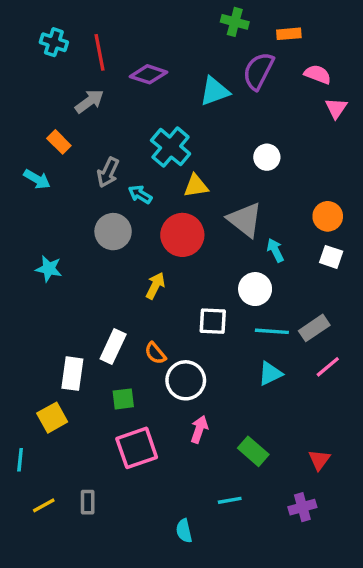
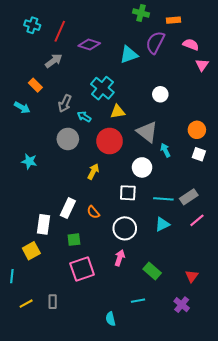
red line: (100, 52) -> (60, 31), turned 35
white circle: (255, 289) -> (142, 167), moved
white circle: (186, 380) -> (125, 228), moved
purple cross: (302, 507) -> (182, 305), turned -35

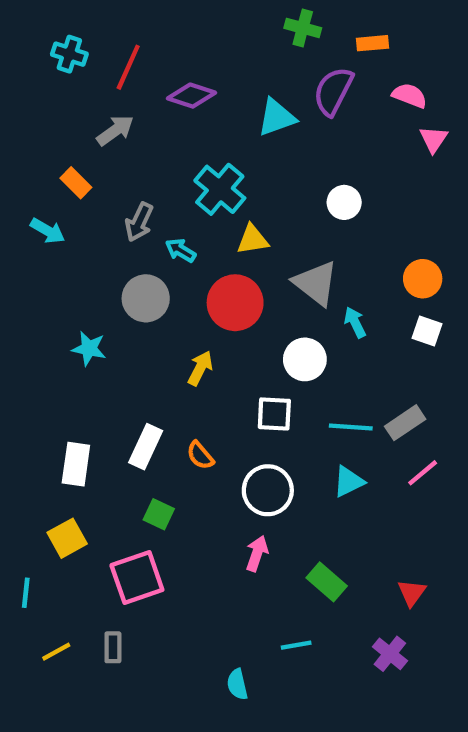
cyan star: (29, 161) -> (89, 349), moved
white rectangle: (43, 224) -> (76, 464), moved
green square: (74, 240) -> (159, 514), turned 32
pink square: (82, 269) -> (137, 577), moved

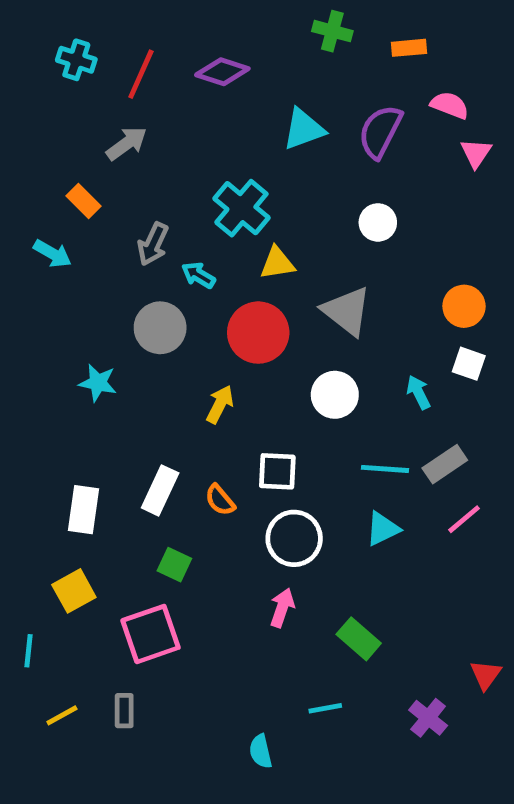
purple semicircle: (333, 91) -> (380, 132), moved
purple diamond: (191, 96) -> (222, 72), moved
cyan arrow: (355, 322) -> (419, 392), moved
white square: (274, 414) -> (277, 471), moved
red triangle: (412, 593) -> (486, 675), moved

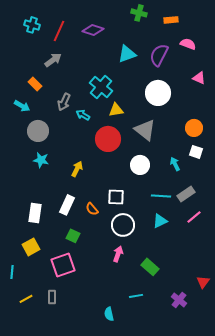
pink triangle: (476, 153) -> (199, 78), moved, turned -40
white circle: (378, 222) -> (158, 93), size x1.6
gray circle: (160, 328) -> (38, 131), moved
yellow arrow: (220, 404) -> (77, 169), moved

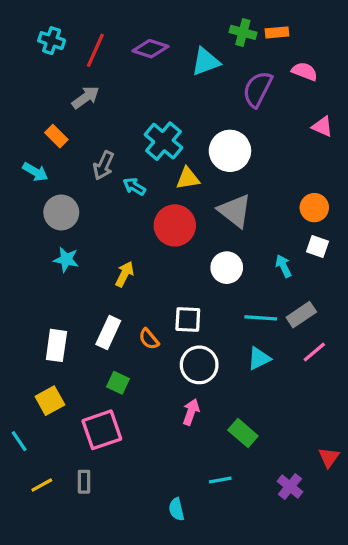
green cross: (139, 13) -> (243, 32), moved
cyan triangle: (127, 54) -> (206, 62), moved
white circle: (158, 93) -> (230, 151), moved
cyan line: (12, 272) -> (19, 441), turned -40

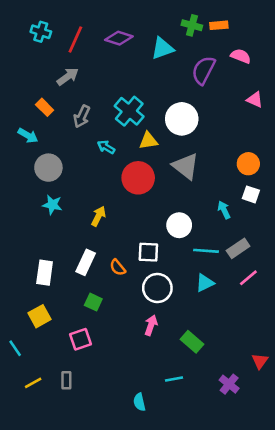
gray arrow: (103, 165) -> (82, 116), moved
white circle: (227, 268) -> (179, 225), moved
pink square: (102, 430) -> (80, 339), size x0.7

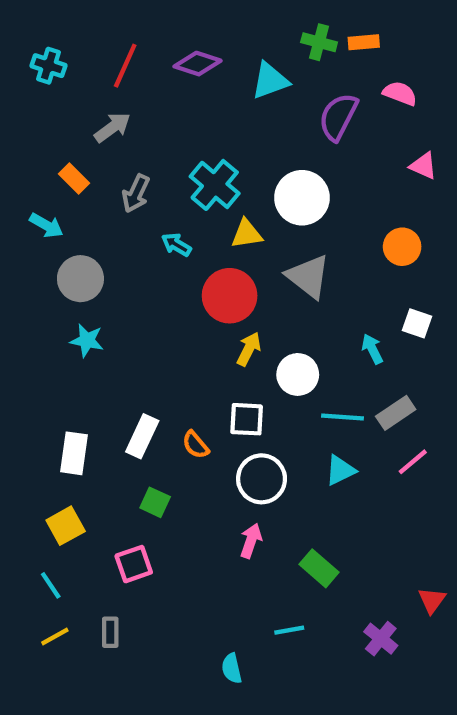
cyan cross: (41, 32) -> (49, 66), moved
orange circle: (248, 164) -> (402, 247), moved
yellow arrow: (98, 216) -> (249, 349), moved
cyan line: (15, 348) -> (51, 585), moved

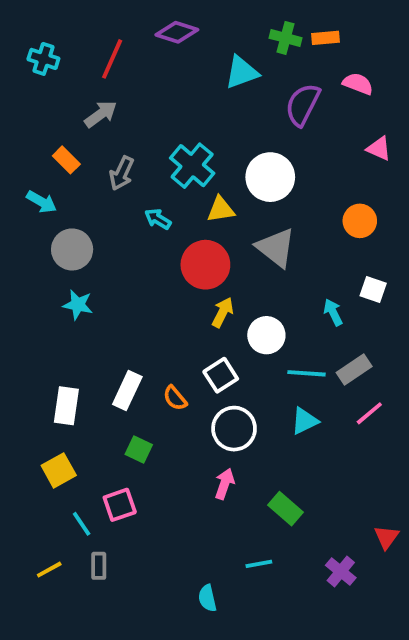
purple diamond: (198, 64) -> (177, 32), moved
white square: (247, 419) -> (221, 375), turned -36
cyan line: (51, 585) -> (82, 524), moved

